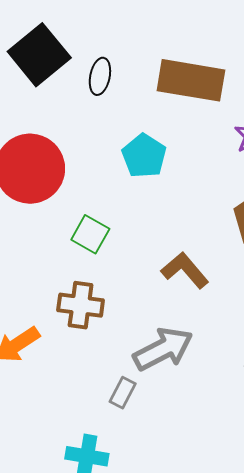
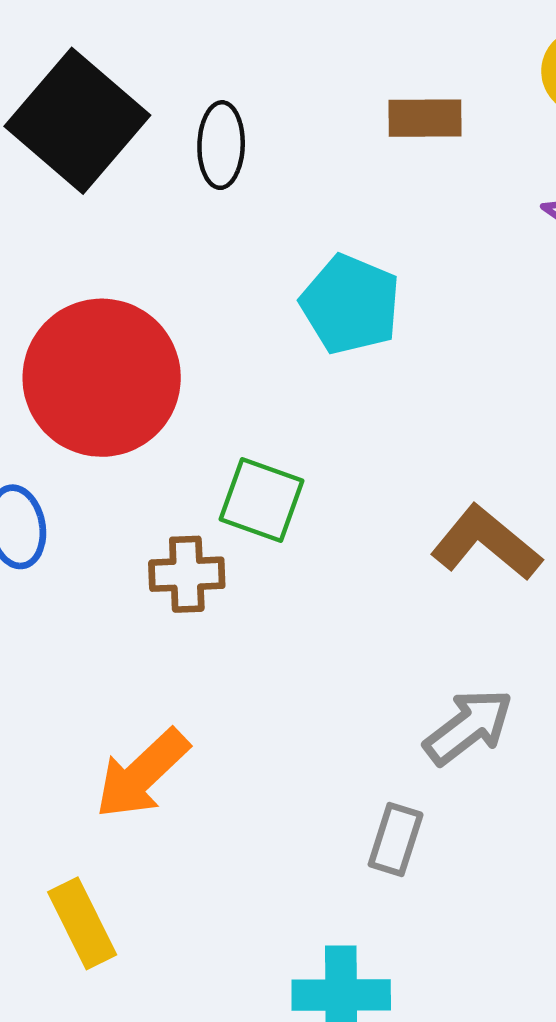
brown rectangle: (191, 80) -> (425, 118), size x0.5
brown cross: (81, 305) -> (187, 574), moved, size x0.7
gray arrow: (163, 349) -> (468, 727), size x0.7

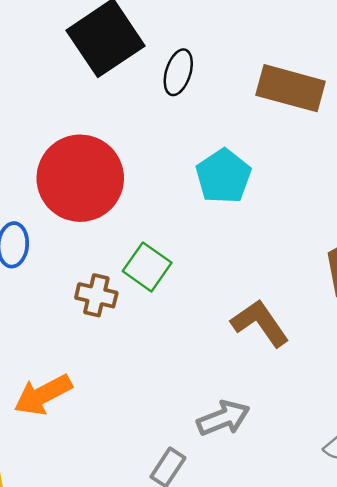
brown rectangle: (425, 118) -> (291, 88), size x1.6

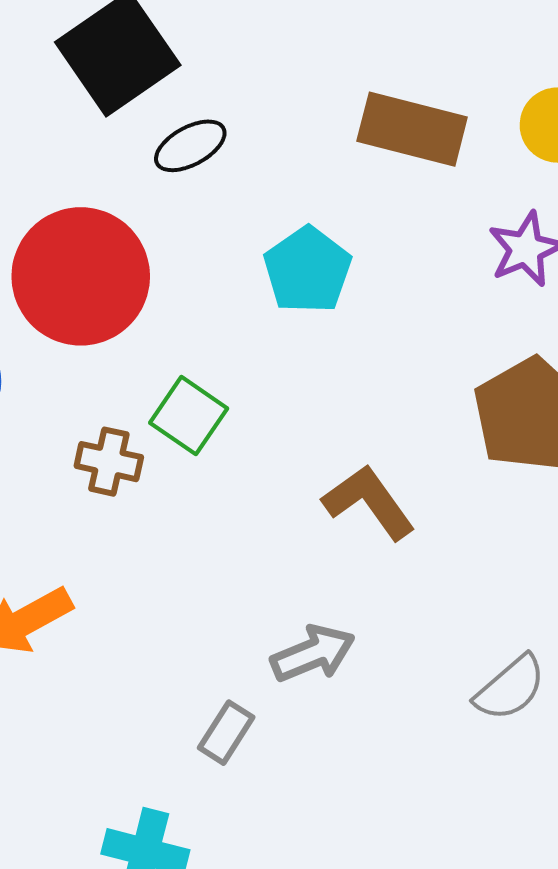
black ellipse: (178, 72) -> (190, 146), moved, turned 45

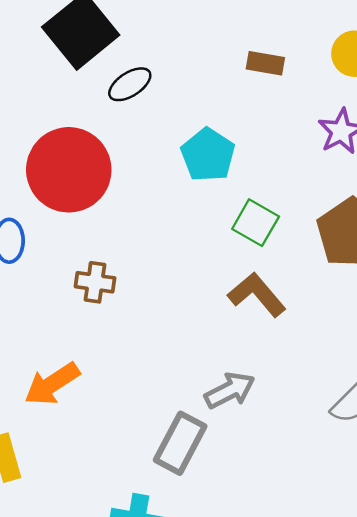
brown rectangle: (412, 129) -> (265, 63), size x0.6
green square: (189, 416) -> (256, 223), moved
gray rectangle: (226, 733) -> (180, 443), size x1.6

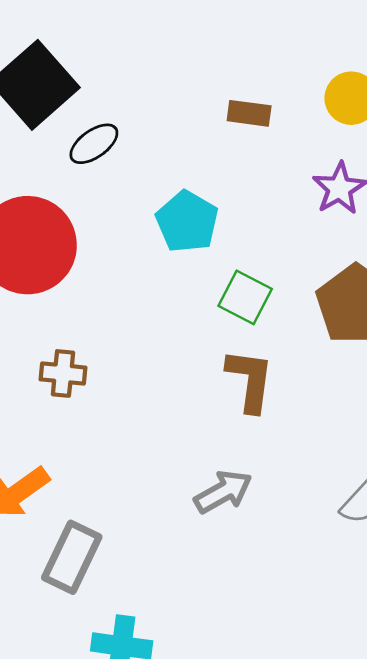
brown L-shape: (257, 295) -> (250, 380), turned 50
gray rectangle: (180, 443) -> (72, 557), moved

